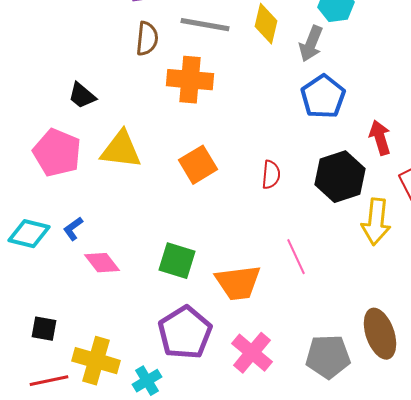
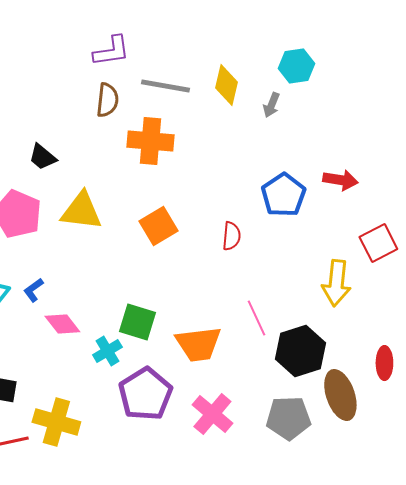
gray arrow: (311, 44) -> (271, 105), size x0.7
blue pentagon: (323, 97) -> (283, 195), moved
red arrow: (380, 138) -> (340, 180), moved, turned 116
black hexagon: (340, 177) -> (300, 351), moved
cyan cross: (147, 381) -> (107, 351), moved

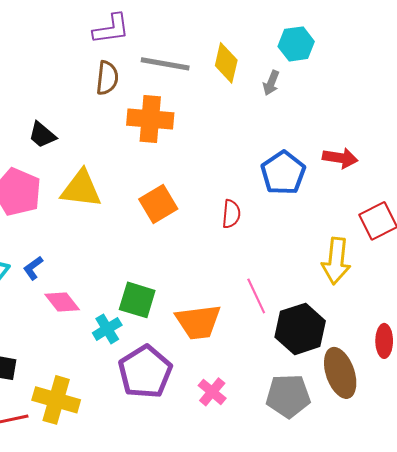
pink cross: (212, 414) -> (212, 392), size x0.7

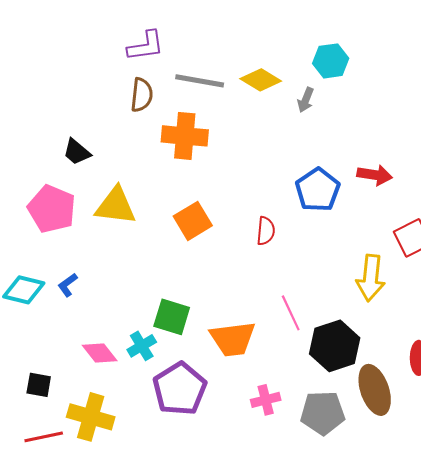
yellow diamond: (226, 63) -> (261, 80), turned -72
pink diamond: (62, 302) -> (100, 353), moved
pink cross: (212, 392) -> (266, 400), moved, turned 36

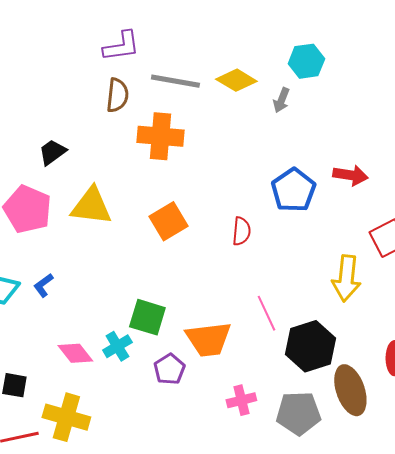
black trapezoid: (77, 152) -> (52, 152), turned 104
purple pentagon: (180, 389) -> (169, 369), moved, size x0.6

